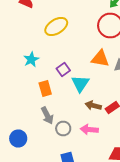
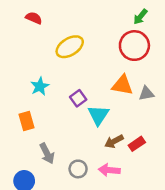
orange rectangle: (45, 88) -> (27, 121), moved
brown arrow: (93, 106) -> (114, 141), turned -42
gray arrow: (47, 116) -> (47, 153), moved

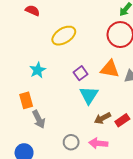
purple square: (78, 98) -> (81, 73), moved
gray arrow: (47, 153) -> (39, 119), moved

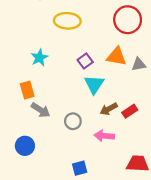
yellow ellipse: (64, 36) -> (67, 21), turned 35
gray arrow: (39, 119) -> (41, 110), turned -30
gray circle: (71, 142) -> (73, 121), moved

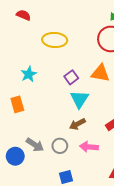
brown arrow: (109, 109) -> (77, 124), moved
gray arrow: (41, 110) -> (35, 145), moved
gray circle: (73, 121) -> (60, 146), moved

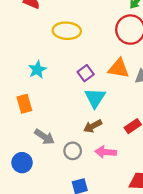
gray arrow: (35, 145) -> (44, 137), moved

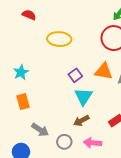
cyan star: (37, 70) -> (21, 72), moved

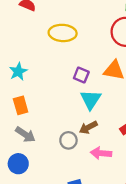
purple square: (75, 75) -> (81, 75), turned -32
gray arrow: (40, 130) -> (25, 135), moved
gray circle: (64, 142) -> (68, 140), moved

